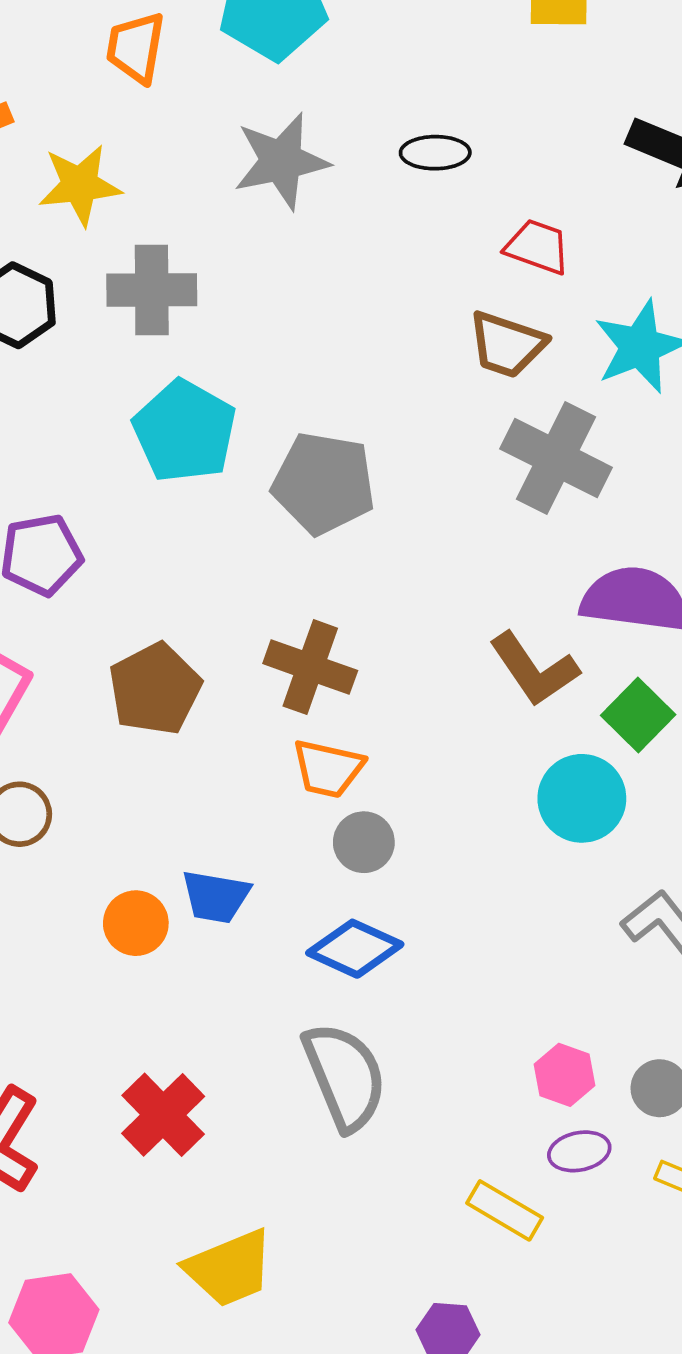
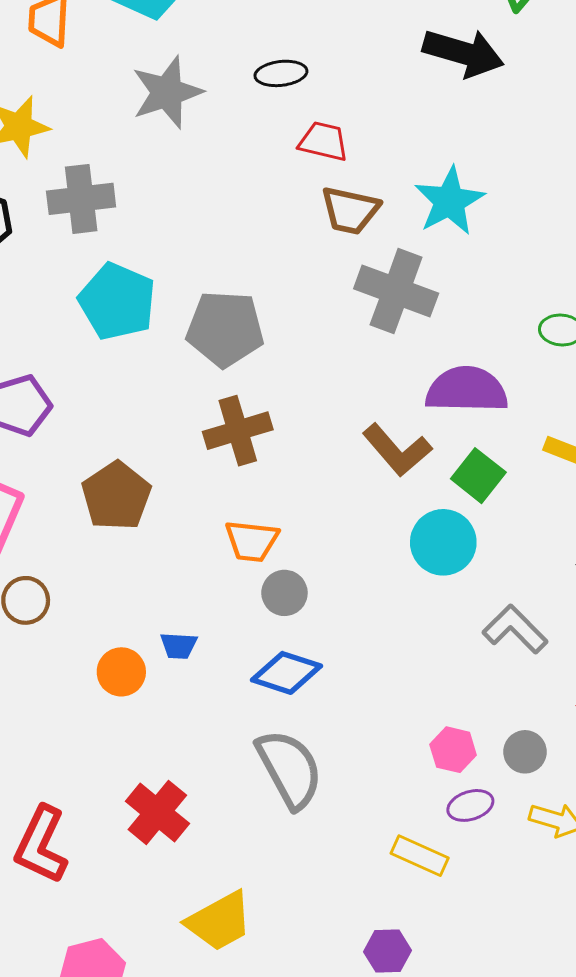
red trapezoid: (538, 247) -> (323, 141), moved
brown cross: (310, 667) -> (238, 431), moved, turned -30
blue trapezoid: (216, 897) -> (179, 646), size x0.7

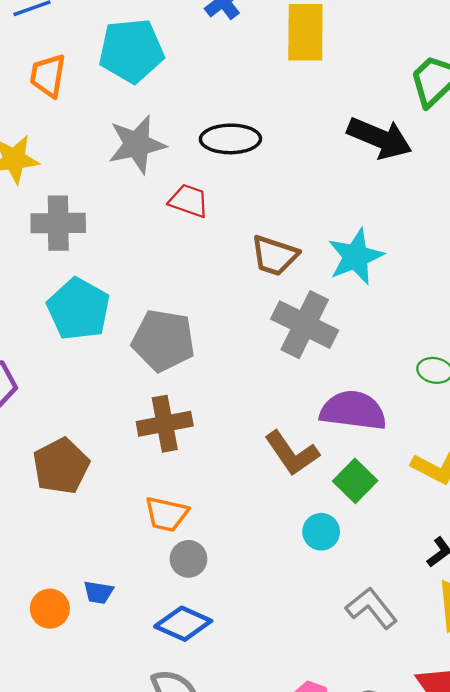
black ellipse: (281, 73) -> (230, 139), size x1.4
red trapezoid: (323, 141) -> (189, 201), moved
cyan circle: (443, 542) -> (321, 532), size x0.7

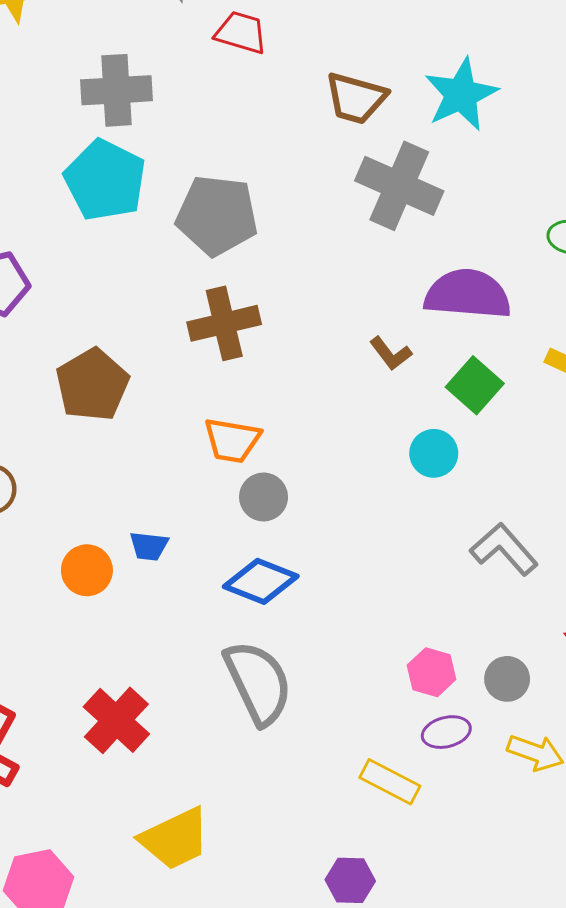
gray cross: (58, 223) -> (116, 90), moved
brown L-shape: (292, 453) -> (391, 353), size x0.6

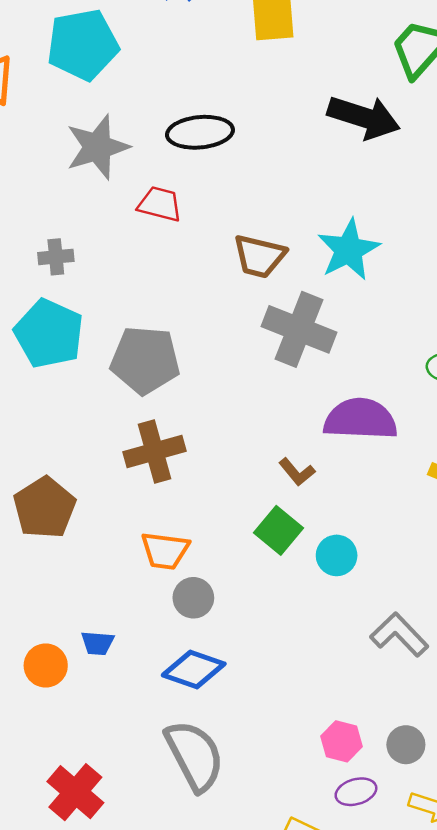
gray cross: (116, 90) -> (56, 257), size x0.6
green square: (475, 385) -> (278, 530), moved

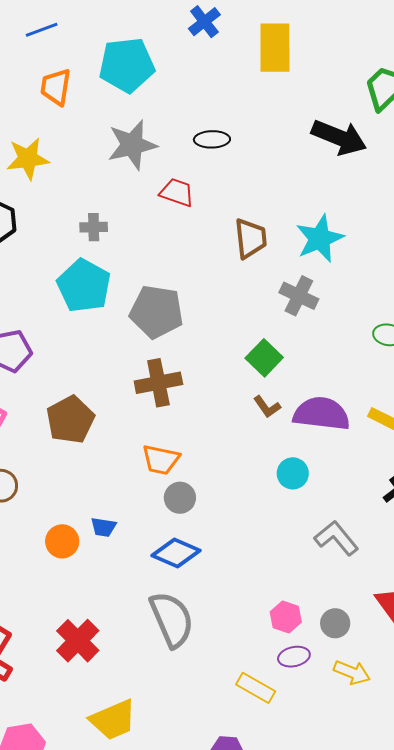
black ellipse: (200, 132) -> (212, 139), size x0.7
brown trapezoid: (259, 256) -> (251, 238), turned -114
gray cross: (299, 329) -> (299, 296), moved, size x0.7
purple semicircle: (360, 419) -> (321, 414), moved
green square: (278, 530) -> (264, 358), moved

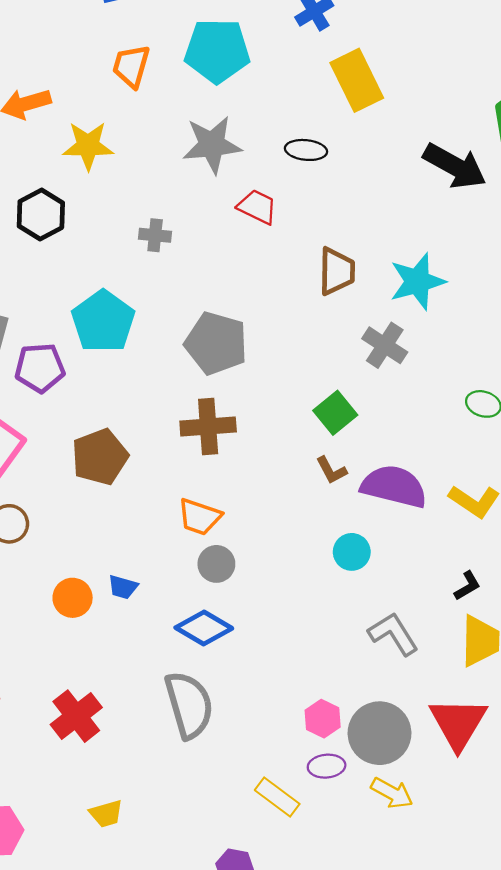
yellow rectangle: (275, 48) -> (357, 80), moved, turned -33
cyan pentagon: (84, 286) -> (103, 321), moved
gray circle: (335, 623) -> (380, 733), size x1.8
yellow trapezoid: (113, 720) -> (106, 814), size x0.6

